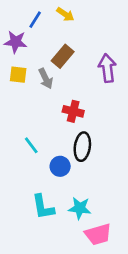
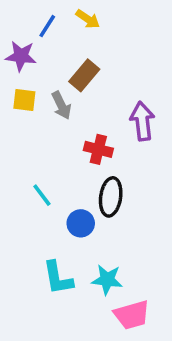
purple arrow: (107, 68) -> (142, 121), moved

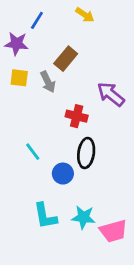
yellow arrow: (88, 19) -> (85, 15), moved
purple arrow: (142, 121) -> (111, 94), turned -44
pink trapezoid: (132, 315) -> (113, 231), moved

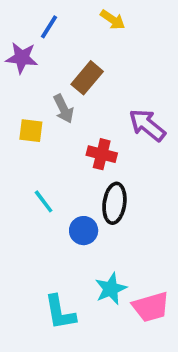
yellow square: (19, 78) -> (31, 131), moved
cyan L-shape: (45, 216) -> (60, 312), moved
cyan star: (83, 217) -> (111, 289), turned -30

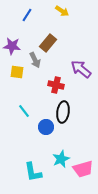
purple star: (22, 58) -> (12, 46), moved

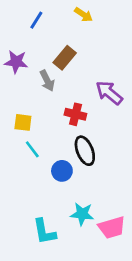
yellow square: (17, 72) -> (23, 122), moved
black ellipse: (63, 112) -> (85, 151), turned -30
cyan star: (61, 159) -> (82, 214), turned 30

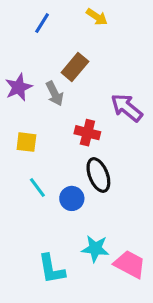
purple star: (16, 62) -> (19, 87), moved, turned -30
cyan line: (32, 149) -> (37, 188), moved
pink trapezoid: (112, 227) -> (130, 264), turned -136

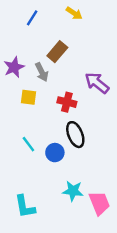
yellow square: (26, 142) -> (28, 97), moved
pink trapezoid: (130, 264) -> (99, 203), turned 40
cyan L-shape: (51, 269) -> (25, 207), moved

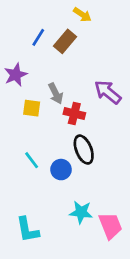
blue line: (32, 18) -> (38, 37), moved
brown rectangle: (57, 52) -> (65, 41), moved
gray arrow: (42, 72) -> (56, 93), moved

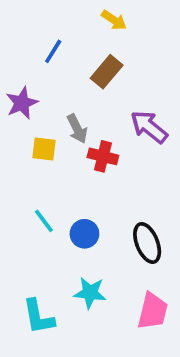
brown rectangle: (65, 41) -> (107, 72), moved
black ellipse: (84, 150) -> (147, 243), moved
cyan star: (81, 212) -> (90, 293), moved
pink trapezoid: (110, 226) -> (153, 311), turned 36

